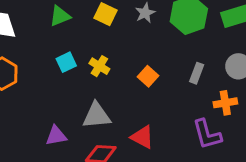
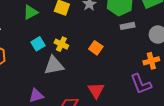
gray rectangle: (197, 73) -> (128, 26), moved, turned 64
gray triangle: (97, 116) -> (54, 65), moved
red triangle: (142, 137) -> (96, 90), turned 36

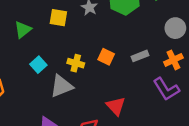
gray rectangle: (128, 26) -> (140, 56), moved
yellow cross: (61, 44) -> (76, 63), moved

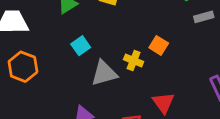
gray rectangle: (140, 56) -> (204, 17), moved
yellow cross: (76, 63) -> (134, 61), moved

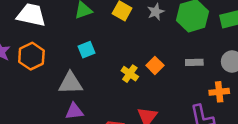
gray rectangle: (204, 17) -> (194, 62), moved
gray triangle: (104, 73) -> (71, 83), moved

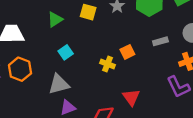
orange square: (155, 65) -> (127, 52), turned 32

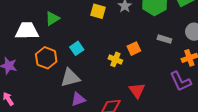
green triangle: (55, 19) -> (52, 19), moved
gray rectangle: (160, 41) -> (164, 39), turned 32
orange hexagon: (20, 69) -> (46, 58), moved

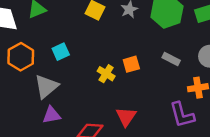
gray triangle: (70, 78) -> (46, 87), turned -35

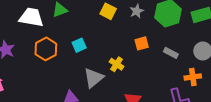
orange square: (131, 64) -> (142, 43), moved
gray triangle: (46, 87) -> (94, 78), moved

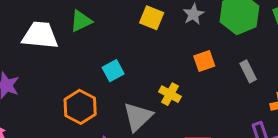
orange hexagon: (46, 49) -> (80, 107), moved
gray rectangle: (171, 53) -> (248, 71), turned 40

